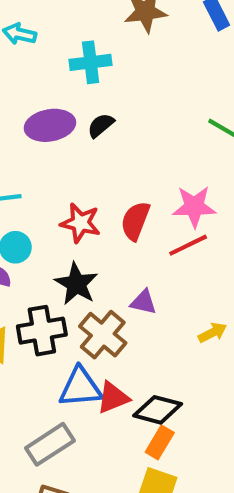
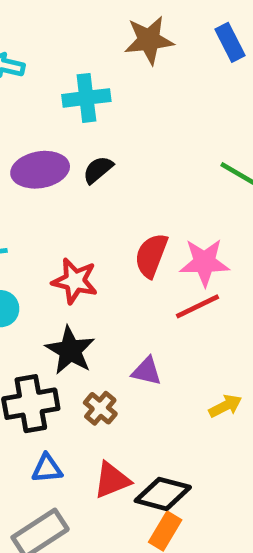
red semicircle: (135, 221) -> (151, 255), moved
brown cross: (103, 335) -> (100, 408), size x0.6
blue triangle: (80, 387) -> (47, 468), moved, size x0.6

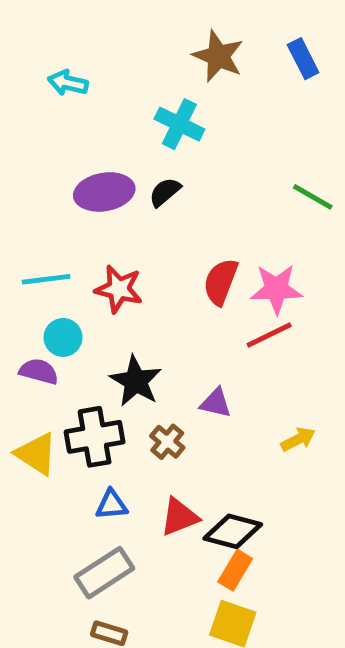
brown star: (149, 40) -> (218, 56), turned 30
cyan cross: (86, 98) -> (179, 124), moved, turned 33
red star: (75, 281) -> (119, 289), moved

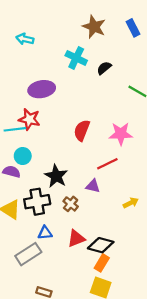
black semicircle: (165, 192) -> (104, 68), moved
red semicircle: (221, 282) -> (82, 130), moved
red star: (119, 289) -> (29, 119), moved
red line: (269, 335) -> (107, 164), moved
gray rectangle: (104, 573) -> (28, 254), moved

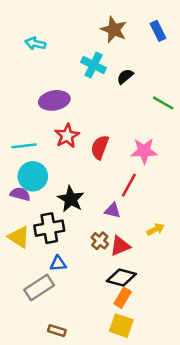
red star: (29, 119) -> (67, 136), moved, turned 30
cyan circle: (23, 156) -> (33, 176), size x1.5
red line: (107, 164) -> (129, 185), turned -35
brown cross: (71, 204) -> (100, 241), moved
red triangle: (76, 238) -> (120, 246), moved

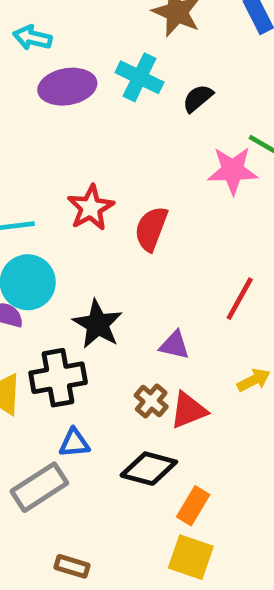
purple ellipse: (54, 100) -> (67, 87), moved
pink star: (144, 151) -> (233, 170), moved
red line: (129, 185) -> (240, 299), moved
black diamond: (121, 277) -> (149, 469), moved

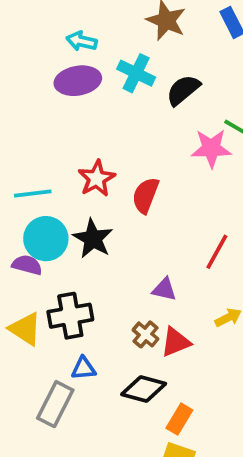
cyan arrow: (32, 38) -> (82, 41), moved
black semicircle: (198, 98) -> (183, 90), size x1.4
black star: (98, 324) -> (93, 239), moved
gray rectangle: (39, 487) -> (55, 404), turned -30

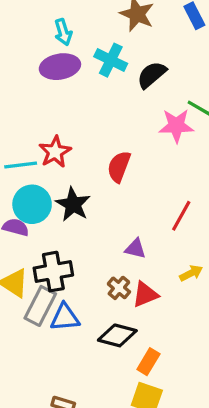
cyan arrow: (82, 41) -> (63, 32), turned -120
red star: (97, 178) -> (55, 152), moved
blue triangle: (83, 368) -> (65, 317), size x1.4
gray rectangle: (55, 404) -> (40, 306), moved

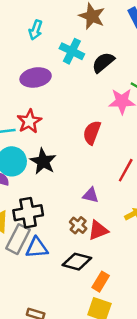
cyan arrow: (63, 32) -> (36, 30), turned 36
purple ellipse: (60, 67) -> (36, 77), moved
red semicircle: (119, 167) -> (92, 133), moved

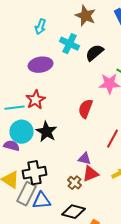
red triangle: (98, 230) -> (90, 174), moved

